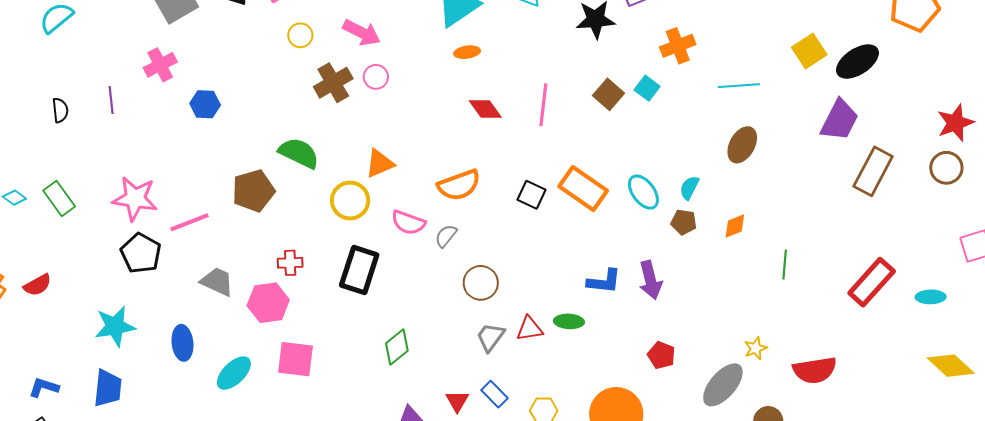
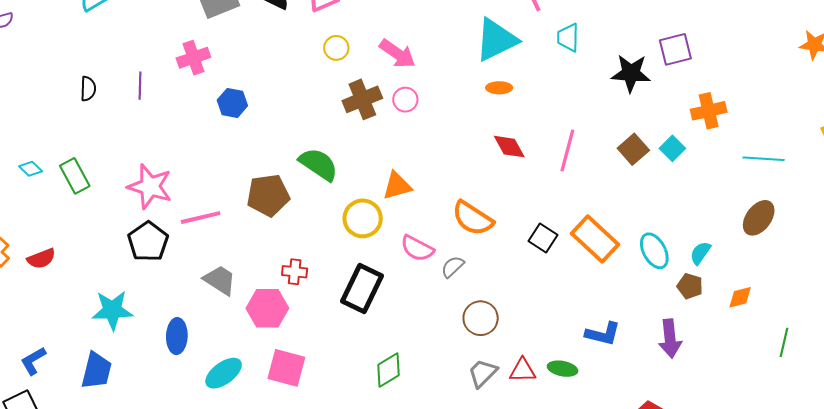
orange semicircle: (459, 185) -> (473, 218), turned 45
purple arrow: (650, 280) -> (670, 339), moved
blue L-shape: (44, 387) -> (33, 361), turned -56

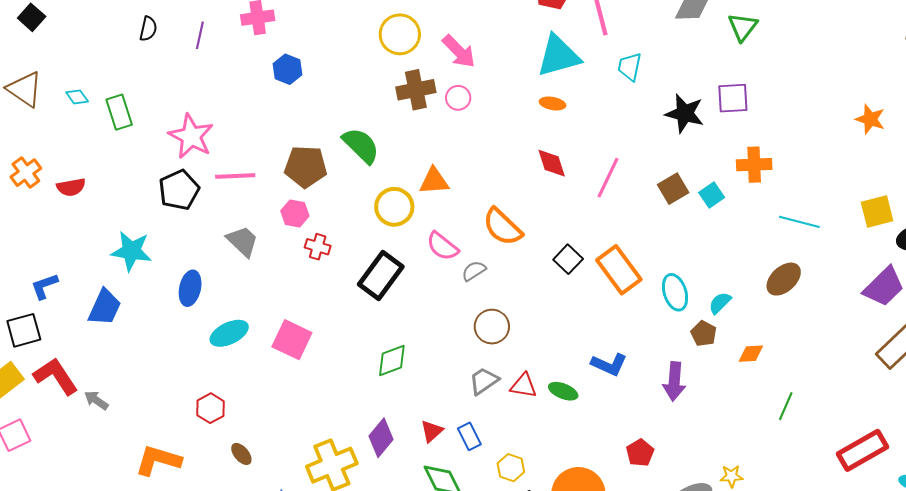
yellow circle: (336, 48) -> (400, 34), size x1.6
pink hexagon: (267, 308) -> (295, 213), moved, size x0.7

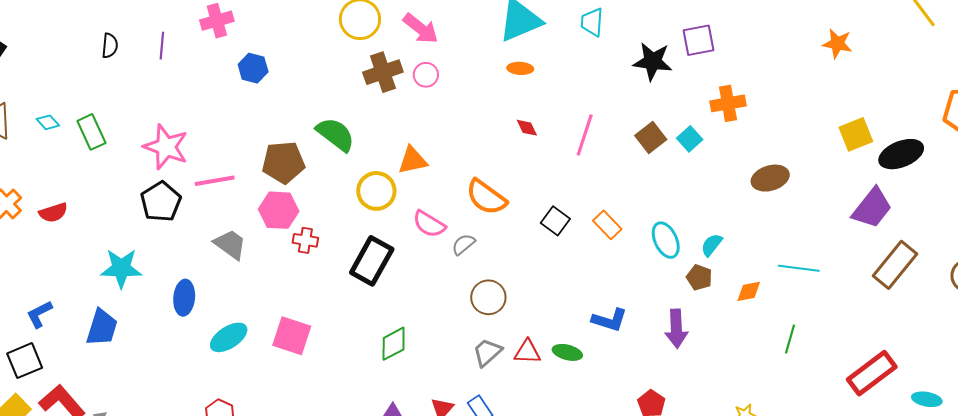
red diamond: (552, 163) -> (527, 128), size x0.7
pink hexagon: (295, 213) -> (279, 210), size x1.4
cyan line: (799, 222) -> (799, 268), moved
orange rectangle: (619, 270) -> (607, 225), size x0.6
brown ellipse: (784, 279) -> (770, 178), moved, turned 33

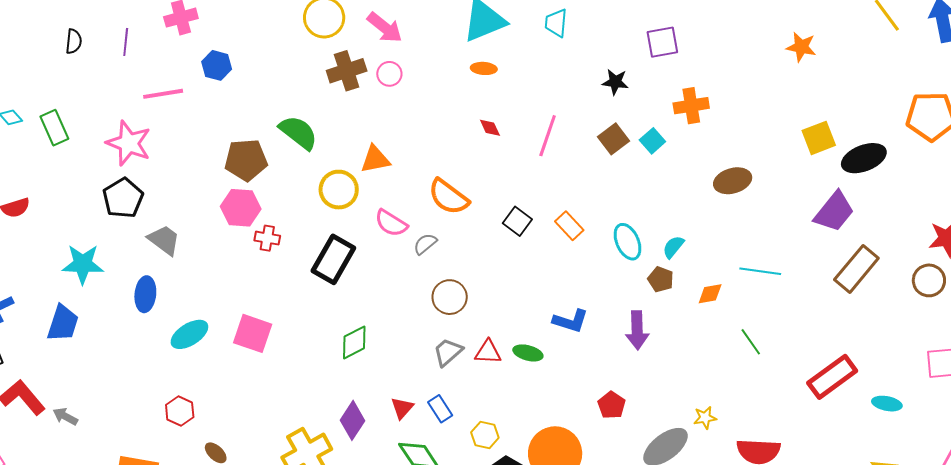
black star: (653, 61) -> (615, 82), moved, size x0.7
pink line: (215, 181) -> (163, 94), moved
gray trapezoid: (230, 244) -> (164, 240), moved
green line: (790, 339) -> (751, 342), turned -52

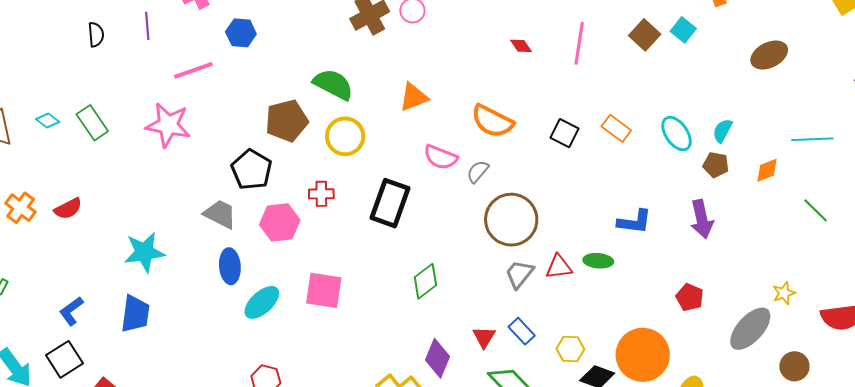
yellow circle: (339, 190) -> (345, 136), moved
black pentagon: (123, 198) -> (252, 170), moved
pink hexagon: (241, 208) -> (280, 222), moved
blue ellipse: (145, 294) -> (230, 266), moved
brown circle: (450, 297) -> (511, 220), size x1.5

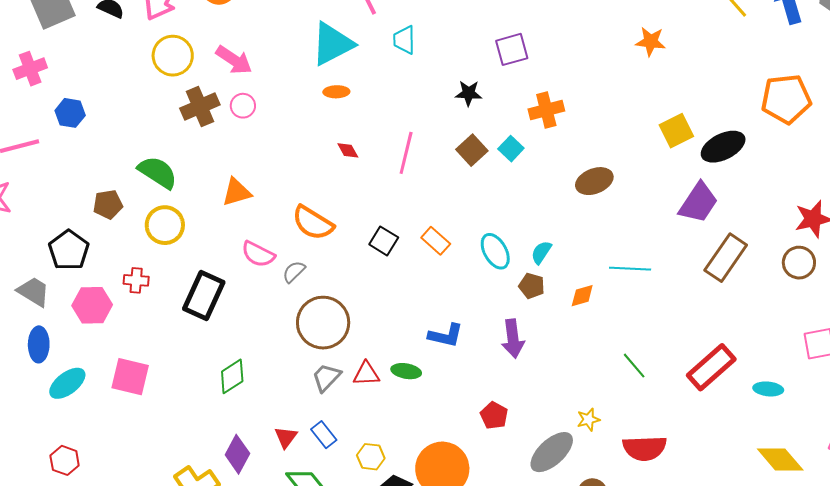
brown pentagon: (287, 121) -> (108, 204), size x0.7
green line: (816, 210) -> (634, 366), moved

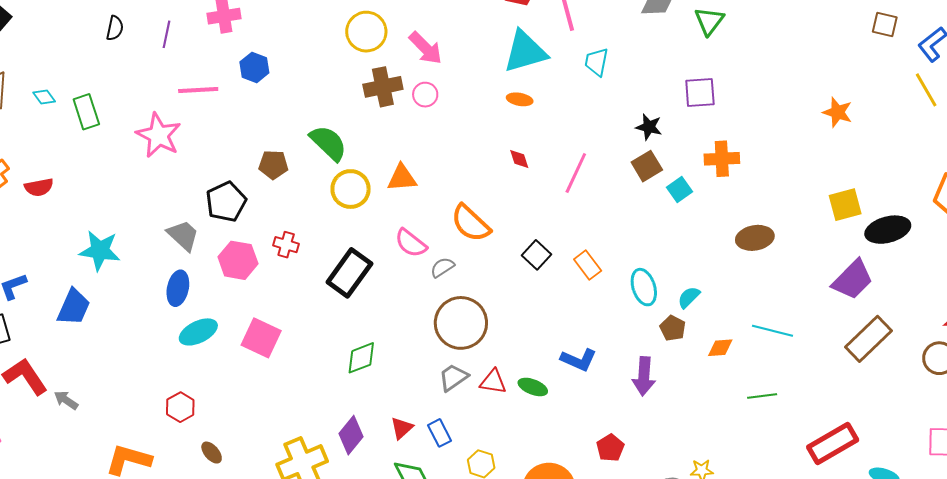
brown square: (472, 150) -> (647, 166), moved
yellow circle: (165, 225) -> (351, 189), moved
green line: (634, 366) -> (762, 396), moved, turned -68

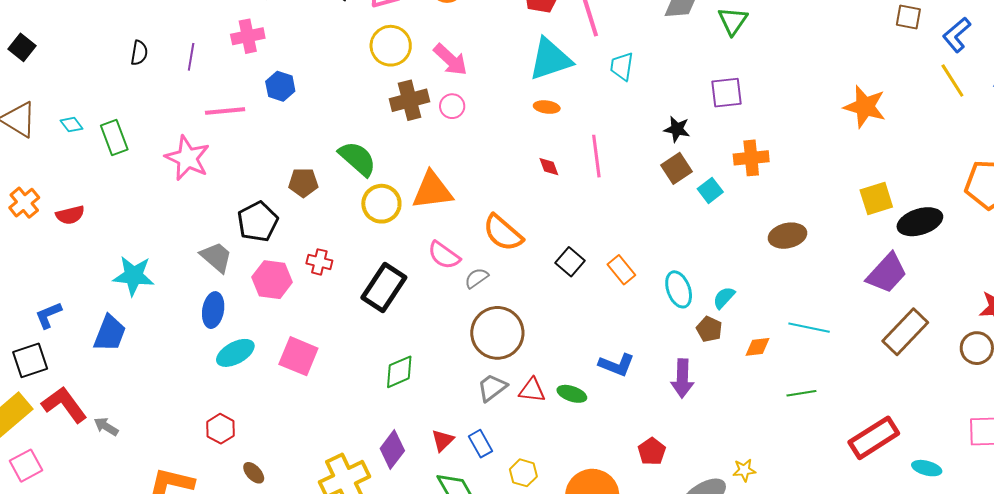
orange star: (838, 112) -> (865, 107), size x1.4
pink line: (576, 173) -> (596, 156), moved, turned -30
orange triangle: (402, 178) -> (432, 190), size x1.4

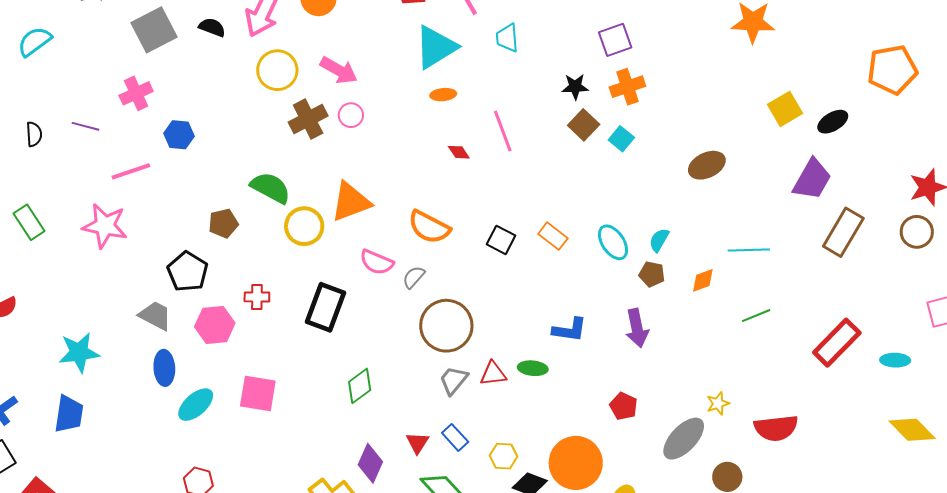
purple line: (191, 57) -> (85, 126), turned -72
orange cross: (751, 158) -> (627, 87), moved
black ellipse: (920, 222) -> (833, 122), size x0.7

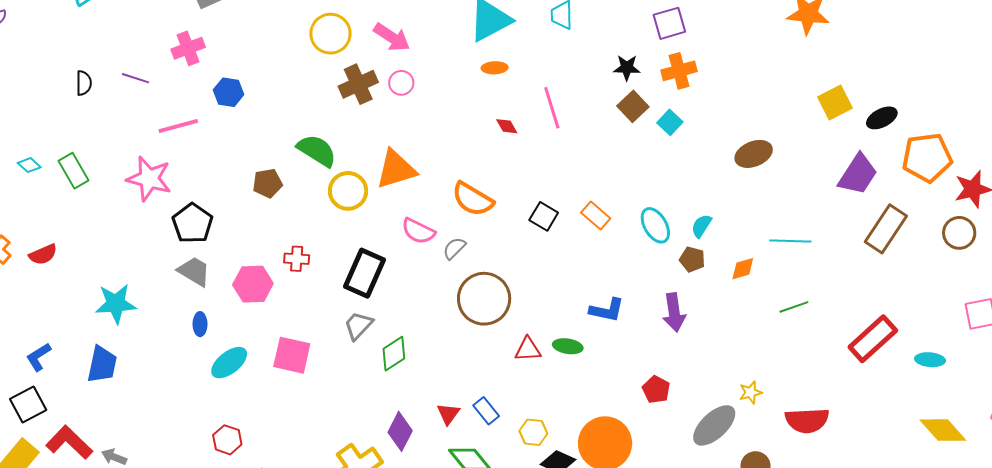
orange pentagon: (892, 70) -> (927, 158), moved
black pentagon: (188, 272) -> (193, 223), moved
blue ellipse: (164, 368) -> (200, 324), size x0.7
gray trapezoid: (454, 380) -> (358, 326), moved

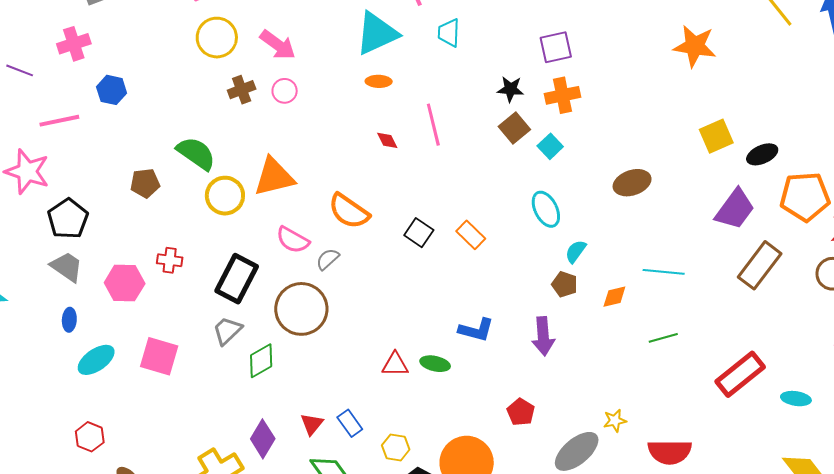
brown cross: (358, 84) -> (242, 90), size x0.7
cyan ellipse: (655, 225) -> (546, 209), moved
brown circle: (484, 299) -> (301, 309), moved

